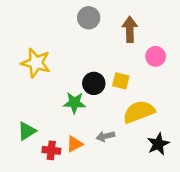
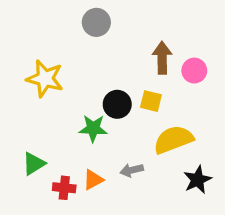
gray circle: (89, 18) -> (96, 22), moved
brown arrow: (130, 29) -> (162, 58), moved

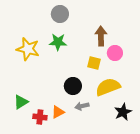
pink circle: (194, 71) -> (115, 53), moved
black circle: (117, 104) -> (73, 86), moved
green star: (93, 128) -> (58, 42), moved

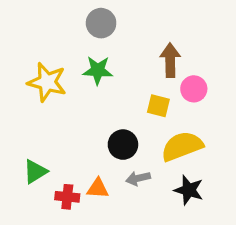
orange triangle: (58, 112) -> (98, 188), turned 32
black star: (123, 112) -> (189, 190), moved, turned -30

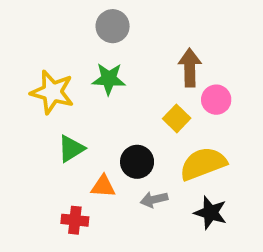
yellow square: (158, 106) -> (177, 118), turned 30
green triangle: (35, 172) -> (71, 149), moved
orange triangle: (98, 188) -> (103, 186), moved

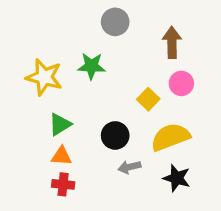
gray circle: (113, 26) -> (115, 22), moved
brown arrow: (190, 68) -> (172, 42), moved
orange triangle: (103, 186) -> (61, 156), moved

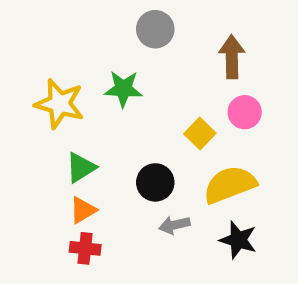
orange triangle: (61, 156) -> (83, 210), turned -35

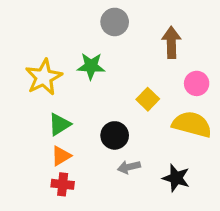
yellow star: (59, 104) -> (44, 77), turned 30
pink circle: (245, 112) -> (197, 83), moved
yellow semicircle: (230, 185) -> (192, 124), moved, turned 36

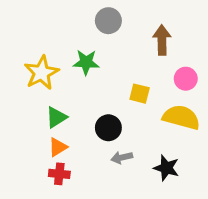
yellow square: (148, 99) -> (140, 94), turned -30

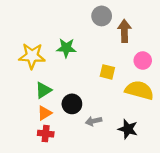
gray circle: (108, 21) -> (102, 16), moved
yellow star: (41, 73) -> (32, 56), turned 30
black circle: (108, 128) -> (72, 104), moved

